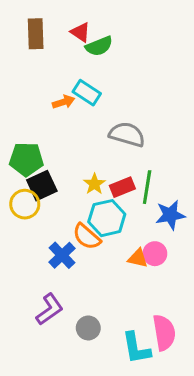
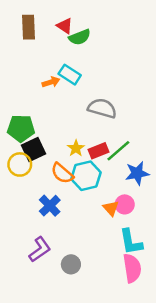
green line: (147, 187) -> (118, 151), turned 40
orange semicircle: (87, 237) -> (62, 173), moved
orange triangle: (138, 258) -> (111, 208), turned 35
cyan L-shape: (136, 348) -> (131, 242), moved

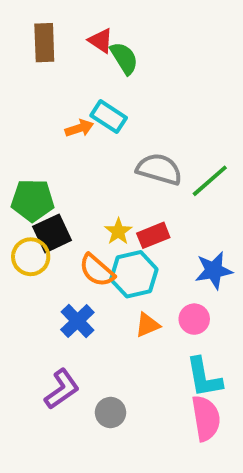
green semicircle: (80, 37) -> (124, 58), turned -100
green line: (118, 151) -> (210, 181), moved
orange triangle: (111, 208) -> (147, 325), moved, turned 49

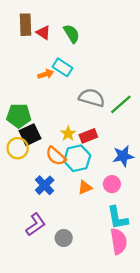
red triangle: (101, 41) -> (43, 33), moved

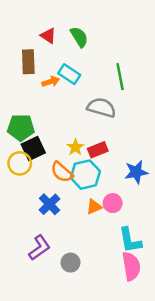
brown rectangle: (25, 25) -> (28, 62), moved
green line: (121, 104) -> (120, 77), moved, turned -60
pink circle: (112, 184) -> (113, 203), moved

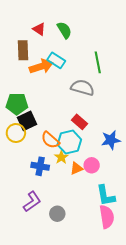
orange arrow: (51, 82) -> (41, 66), size x1.6
yellow star: (75, 147) -> (61, 157), moved
red rectangle: (98, 150) -> (79, 122), turned 63
blue cross: (49, 204) -> (40, 166), turned -36

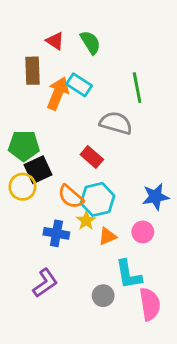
orange arrow: (41, 66) -> (58, 93), turned -50
red rectangle: (79, 122) -> (92, 157), moved
pink circle: (92, 165) -> (143, 232), moved
cyan L-shape: (106, 196) -> (129, 274), moved
gray circle: (57, 214) -> (103, 296), moved

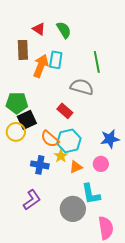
cyan rectangle: (79, 85) -> (56, 60), turned 66
gray circle: (103, 296) -> (73, 209), size x1.6
pink semicircle: (150, 304) -> (106, 228), moved

